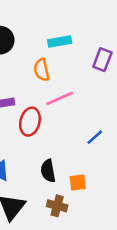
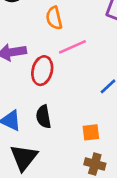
black semicircle: (48, 171) -> (44, 117), moved
brown cross: (57, 206) -> (95, 164), moved

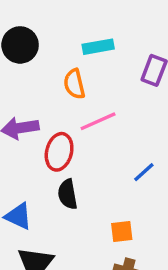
black semicircle: (44, 117) -> (68, 194), moved

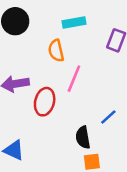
pink line: (98, 121) -> (74, 79), turned -44
black semicircle: (68, 194) -> (83, 137), moved

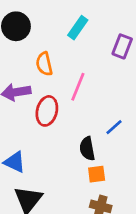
cyan rectangle: (74, 22) -> (78, 28), turned -45
orange semicircle: (56, 51) -> (44, 64), moved

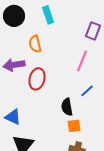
cyan rectangle: (78, 28) -> (48, 15), moved, turned -54
pink line: (78, 87) -> (82, 61), moved

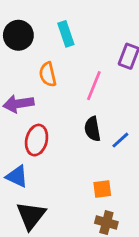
pink line: (82, 61) -> (94, 86), moved
red ellipse: (37, 79) -> (37, 140), moved
black semicircle: (67, 107) -> (92, 129), moved

